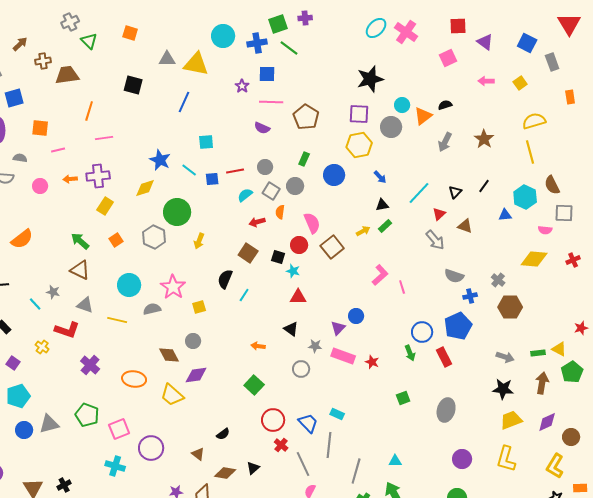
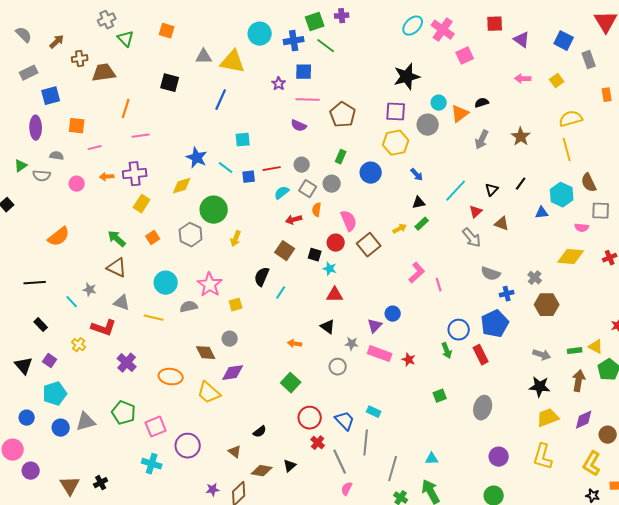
pink square: (448, 58) -> (465, 56), moved

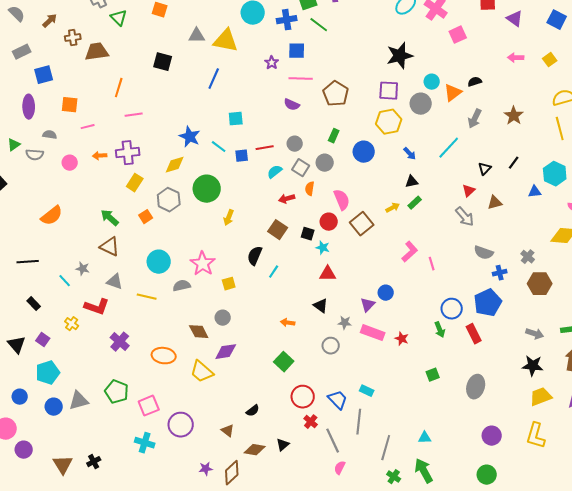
cyan line: (456, 191) -> (449, 148), moved
brown triangle: (502, 224) -> (495, 203), turned -35
gray hexagon: (191, 235) -> (169, 200), moved

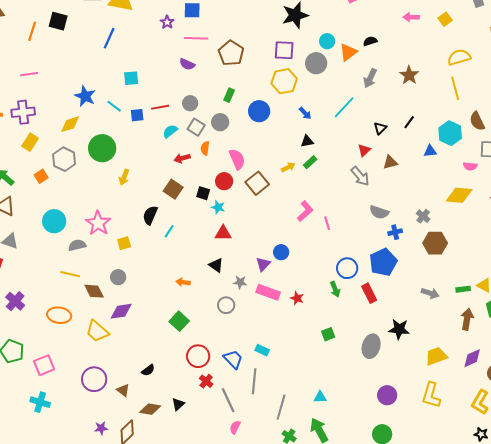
orange line: (119, 88) -> (32, 31), moved
yellow line: (147, 297) -> (70, 274), moved
black star: (533, 366) -> (399, 329), moved
purple circle: (181, 425) -> (94, 379), moved

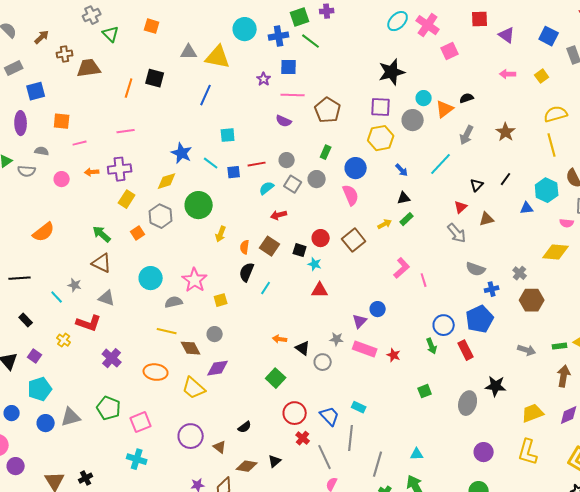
orange semicircle: (205, 148) -> (245, 247), moved
pink semicircle: (237, 159) -> (351, 195), moved
black triangle: (216, 265) -> (303, 348), moved

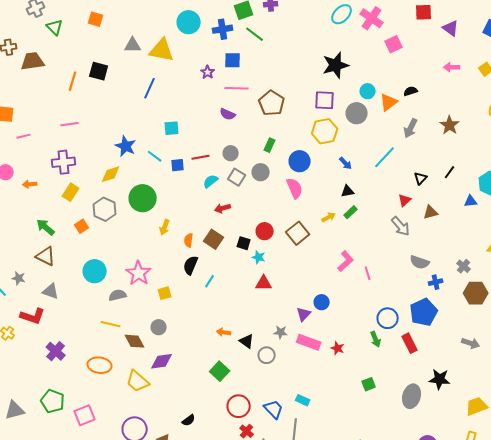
orange arrow: (92, 172) -> (30, 184), moved

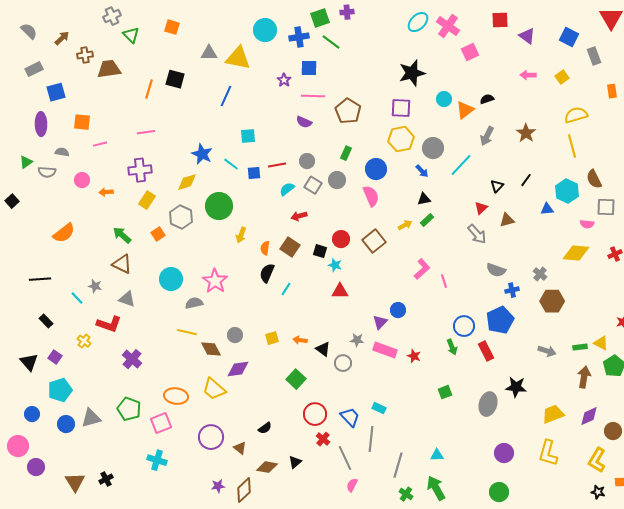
gray circle: (357, 113) -> (433, 148), moved
yellow square: (165, 293) -> (272, 338), moved
orange ellipse: (100, 365) -> (176, 396), moved

